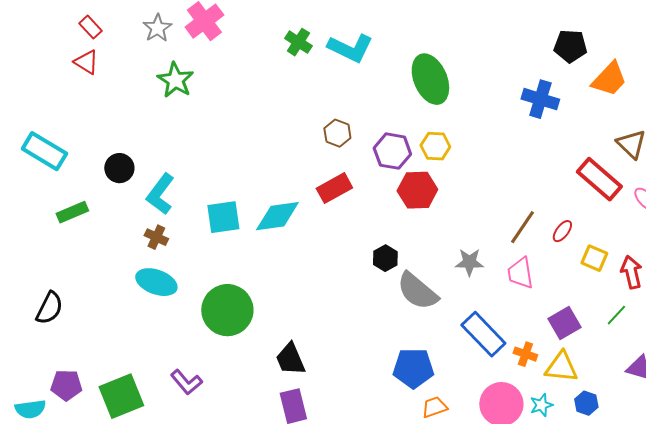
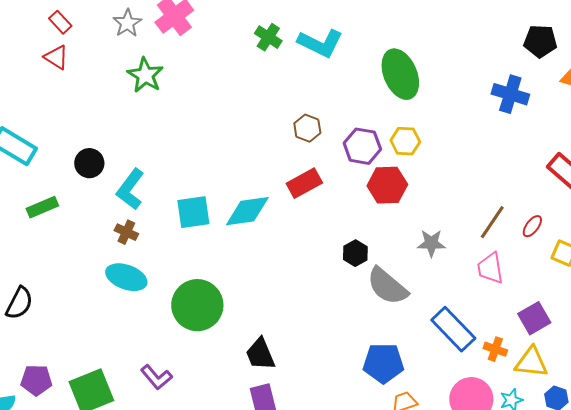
gray star: (469, 262) -> (431, 243), moved

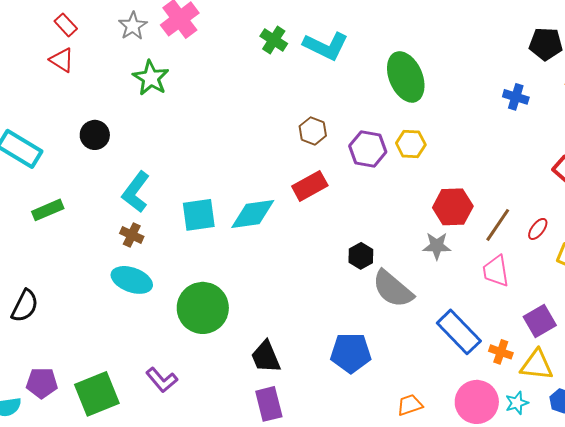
blue cross: (510, 94) -> (516, 97), size x0.7
black circle: (89, 163) -> (95, 135), moved
red hexagon: (387, 185) -> (453, 207), moved
blue pentagon: (383, 363) -> (351, 353), moved

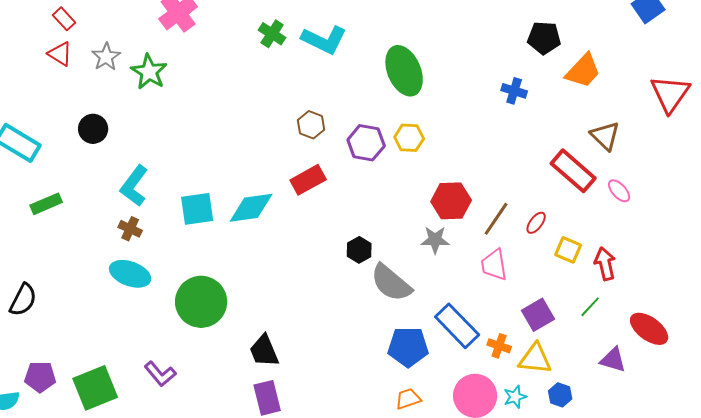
gray star: (133, 26) -> (106, 57), moved
blue pentagon: (351, 353) -> (408, 347), moved

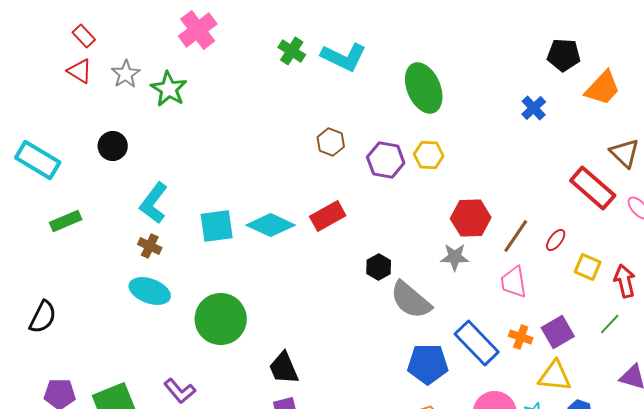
blue cross: (514, 91) -> (534, 108), turned 30
red rectangle: (308, 180) -> (328, 216), moved
cyan diamond: (251, 208) -> (271, 225), turned 33
orange cross: (499, 346) -> (521, 337), moved

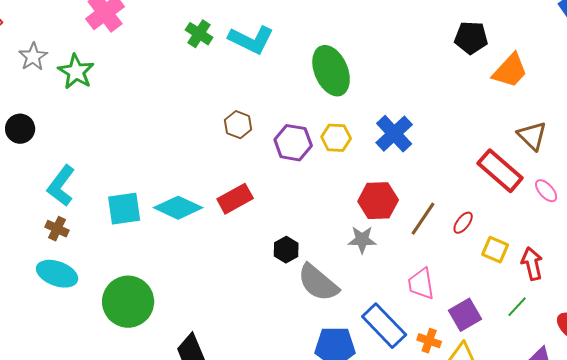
blue cross: (534, 108) -> (394, 134), moved, size x1.5
pink trapezoid: (514, 282) -> (421, 284), moved
orange cross: (521, 337) -> (429, 341), moved

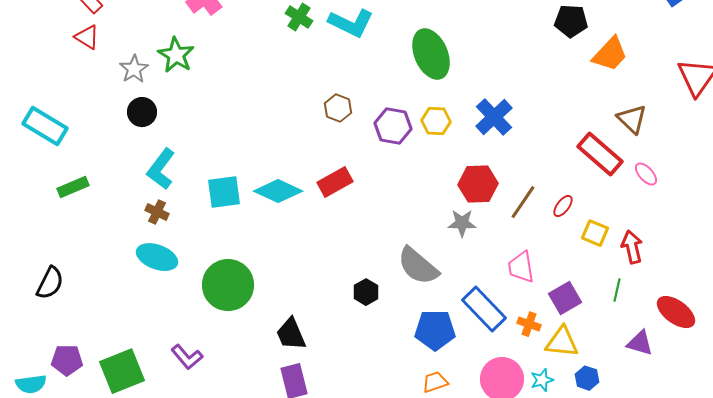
gray star: (33, 57) -> (134, 69), moved
black circle: (20, 129) -> (142, 112), moved
black hexagon: (286, 250) -> (366, 292), moved
green line: (517, 307) -> (617, 290), turned -30

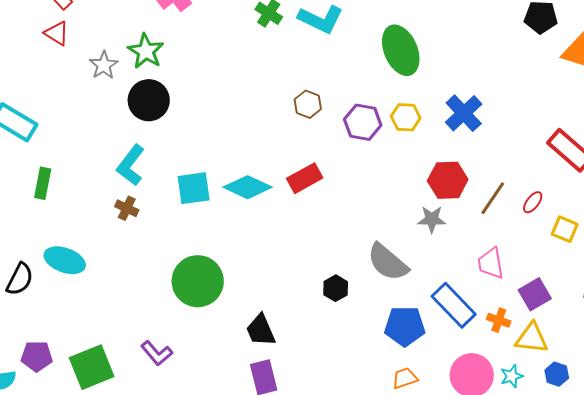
black circle: (142, 112) -> (149, 100), moved, size x1.4
green rectangle: (73, 187) -> (43, 183), turned -56
cyan ellipse: (157, 257) -> (65, 260), moved

